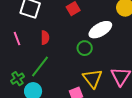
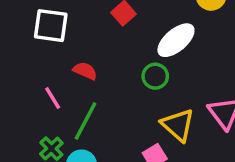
red semicircle: (45, 38) -> (85, 71), turned -56
pink line: (17, 39) -> (53, 98), moved

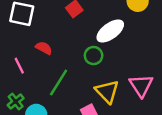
green line: (85, 121) -> (59, 83), moved

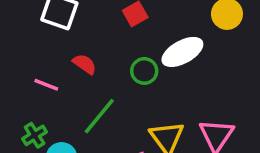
green circle: (94, 56) -> (144, 71), moved
pink line: (19, 66) -> (46, 85), turned -49

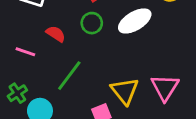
green circle: (144, 71) -> (92, 23), moved

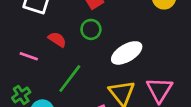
white ellipse: (135, 21) -> (127, 53), moved

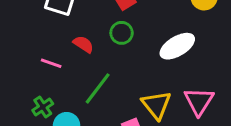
white ellipse: (127, 53) -> (177, 46), moved

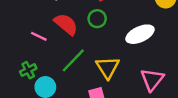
red semicircle: (83, 44) -> (66, 24), size x1.5
yellow triangle: (156, 105) -> (108, 67), moved

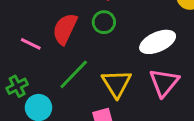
red semicircle: (66, 24) -> (65, 29), turned -105
pink triangle: (152, 80) -> (164, 82), moved

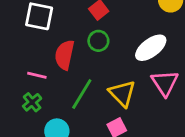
green cross: (17, 86) -> (32, 102), moved

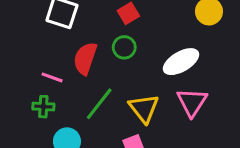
green cross: (32, 102) -> (43, 107), turned 36

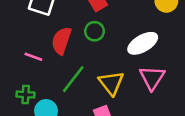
green cross: (43, 107) -> (26, 95), moved

